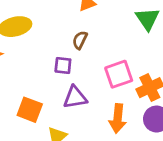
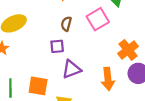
pink square: (119, 74) -> (98, 19), moved

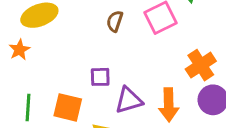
purple square: (57, 46) -> (100, 77), moved
purple triangle: (71, 69) -> (129, 100), moved

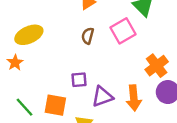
green line: (28, 108) -> (24, 107), turned -42

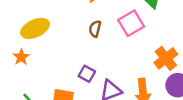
purple square: (79, 80) -> (87, 74), turned 35

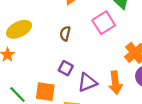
brown semicircle: (95, 29) -> (65, 34), moved

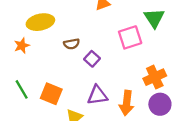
brown semicircle: (65, 34) -> (72, 44), moved, turned -128
purple square: (66, 68) -> (92, 59), moved

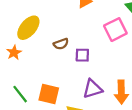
yellow ellipse: (40, 22) -> (28, 28), turned -30
purple square: (92, 59) -> (82, 55), turned -32

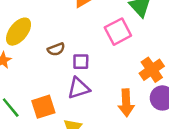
purple triangle: (93, 89) -> (79, 88), moved
orange square: (49, 94) -> (43, 107), turned -30

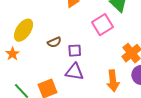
purple triangle: (79, 88) -> (74, 72), turned 30

